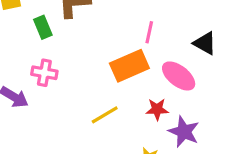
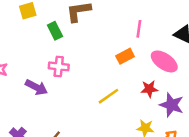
orange rectangle: (129, 66) -> (125, 56), size x0.6

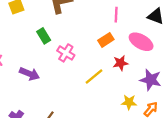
green rectangle: (55, 31) -> (44, 36), moved
pink cross: (59, 66) -> (66, 53), moved, turned 30
red star: (149, 89) -> (121, 63), moved

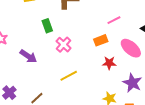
pink line: (116, 15) -> (114, 20), turned 48
yellow line: (94, 77) -> (69, 76), moved

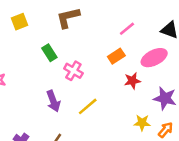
pink ellipse: (131, 48) -> (154, 58), turned -55
purple arrow: (28, 56) -> (53, 101), moved, turned 48

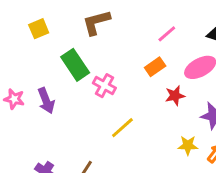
green rectangle: (49, 53) -> (75, 65), size x1.5
purple arrow: (53, 101) -> (46, 101), moved

